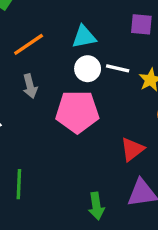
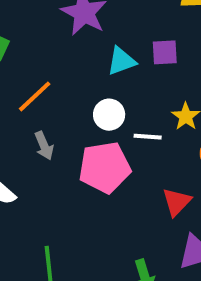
cyan triangle: (84, 37) -> (121, 61), moved
white line: (118, 68) -> (148, 137), moved

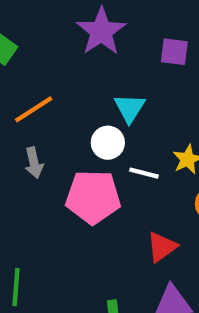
purple square: (165, 52) -> (174, 52), moved
cyan triangle: (121, 61) -> (130, 108), moved, turned -48

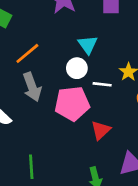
gray arrow: (34, 163) -> (32, 87), size x1.5
red triangle: (162, 247) -> (101, 130), moved

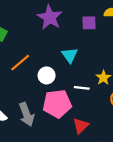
white circle: (77, 68) -> (47, 75), moved
gray arrow: (32, 87) -> (27, 114), moved

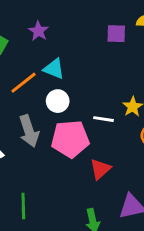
purple star: (50, 17) -> (38, 31), moved, size x0.6
cyan triangle: (70, 55) -> (54, 69), moved, turned -35
gray arrow: (27, 114) -> (29, 131), moved

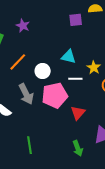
cyan triangle: (54, 69) -> (69, 57), moved

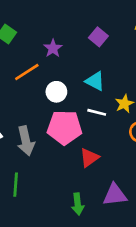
purple square: (76, 20) -> (98, 37), moved, turned 32
purple star: (23, 26) -> (53, 48), moved
gray arrow: (26, 94) -> (26, 141), moved

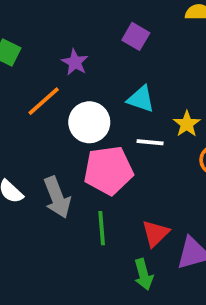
white circle: (56, 92) -> (89, 122), size x1.4
red triangle: (89, 158) -> (155, 233), moved
green line: (16, 185) -> (102, 228), moved

